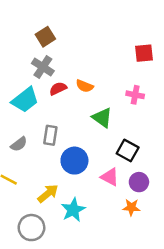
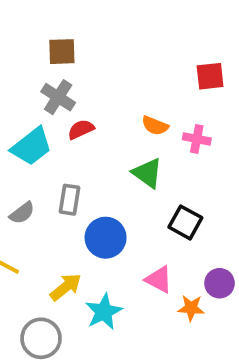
brown square: (45, 37) -> (62, 52), turned 30
orange semicircle: (85, 86) -> (155, 126), moved
pink triangle: (110, 177) -> (159, 279), moved
purple circle: (139, 182) -> (220, 283), moved

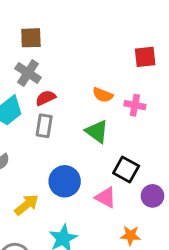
gray rectangle: (69, 200) -> (44, 126), moved
pink triangle: (159, 279) -> (106, 197), moved
purple circle: (220, 283) -> (152, 196), moved
yellow arrow: (66, 287) -> (27, 205), moved

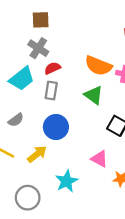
orange semicircle: (103, 95) -> (98, 66), size x1.6
blue circle: (65, 181) -> (56, 127), moved
pink triangle: (106, 197) -> (100, 159), moved

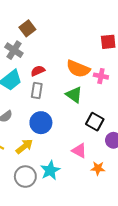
brown square: (41, 20) -> (27, 28), turned -35
gray cross: (38, 48) -> (14, 50), moved
gray circle: (28, 198) -> (25, 177), moved

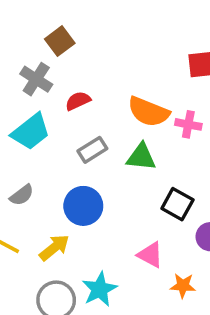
red semicircle: (38, 71) -> (78, 101), moved
gray rectangle: (37, 91) -> (92, 150), moved, turned 49
green triangle: (74, 95) -> (141, 157), turned -30

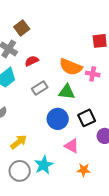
black square: (177, 204) -> (87, 118), turned 36
blue circle: (83, 206) -> (58, 119), moved
orange star: (183, 286) -> (84, 170), moved

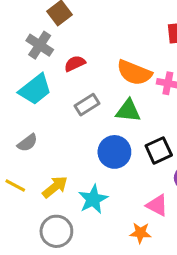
pink triangle: (72, 146) -> (157, 205), moved
cyan star: (44, 165) -> (93, 199), moved
orange star: (84, 170) -> (140, 233), moved

